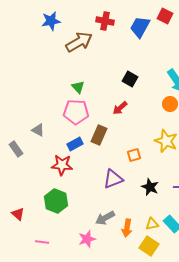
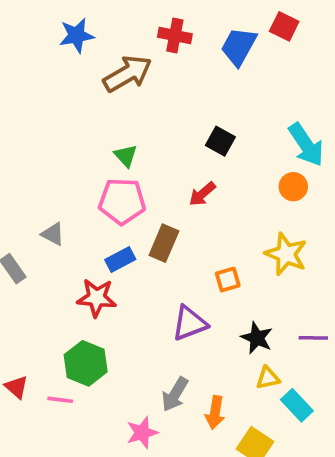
gray arrow: (105, 218) -> (175, 394), turned -30
yellow triangle: (152, 224) -> (268, 378), moved
pink line: (42, 242) -> (60, 400), moved

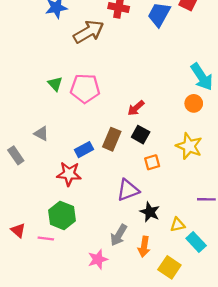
black square: (220, 141) -> (141, 135), moved
green triangle: (126, 156) -> (55, 84), moved
pink pentagon: (122, 201) -> (85, 88), moved
black star: (257, 338) -> (150, 212), moved

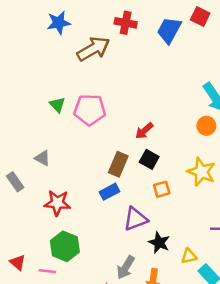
blue rectangle: (84, 150) -> (110, 192), moved
red star: (69, 174) -> (57, 203), moved

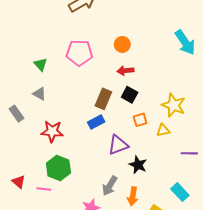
green triangle: (57, 105) -> (41, 64), moved
orange circle: (206, 126) -> (122, 44), moved
red arrow: (144, 131) -> (125, 71), turned 35
yellow triangle: (189, 256) -> (163, 130), moved

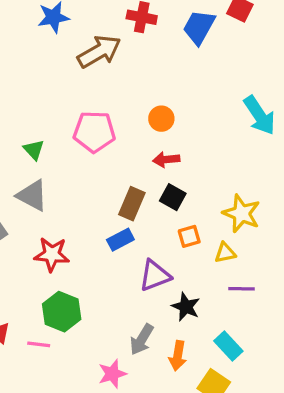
gray triangle: (40, 94) -> (32, 195), size x1.5
purple line: (189, 153) -> (241, 289), moved
cyan rectangle: (180, 192) -> (228, 346), moved

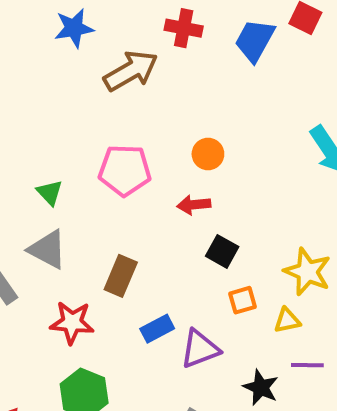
red arrow: (166, 160) -> (194, 205), moved
brown rectangle: (132, 204) -> (121, 276), moved
blue rectangle: (120, 240) -> (157, 329), moved
black star: (186, 307) -> (261, 387), moved

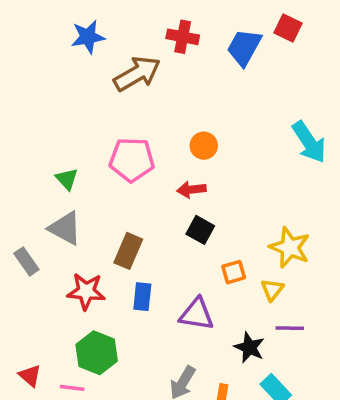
black square: (222, 251) -> (200, 230), moved
yellow triangle: (287, 320) -> (272, 290), turned -40
blue rectangle: (157, 329) -> (142, 297), moved, turned -56
purple triangle: (200, 349) -> (197, 314), turned 30

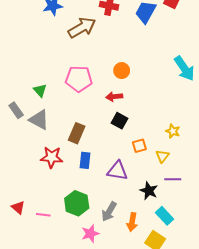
yellow star: (290, 247) -> (173, 131), size x0.6
gray rectangle: (26, 261) -> (16, 110), moved
green hexagon: (97, 353) -> (77, 203), moved

